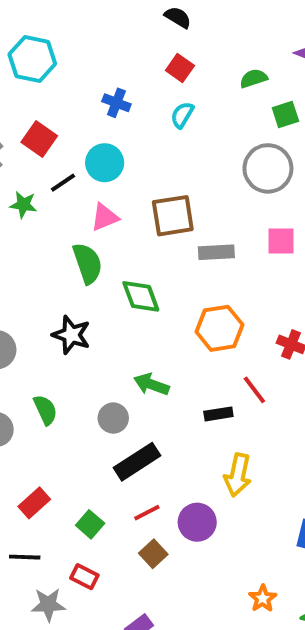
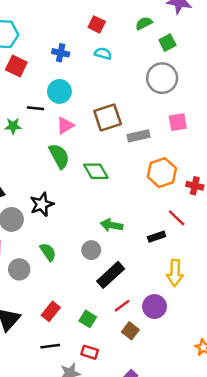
cyan semicircle: (182, 115) -> (103, 53), turned 84
red square: (39, 139) -> (16, 66), moved
black line: (63, 183) -> (36, 108), turned 49
orange hexagon: (220, 328) -> (162, 173), moved
black star: (71, 335) -> (42, 204), moved, turned -30

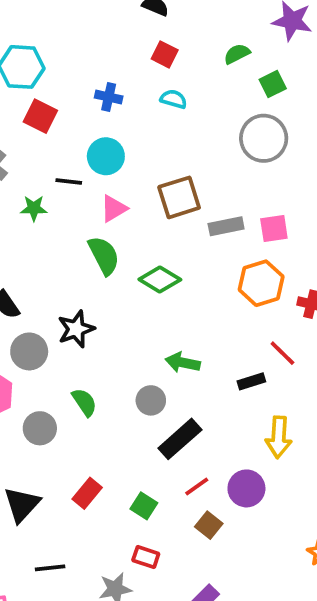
pink square: (178, 122) -> (274, 228), moved
green diamond: (96, 171) -> (160, 279), turned -30
black line: (50, 346) -> (50, 568), moved

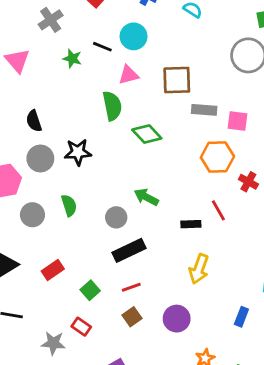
purple circle: (246, 488) -> (177, 319), moved

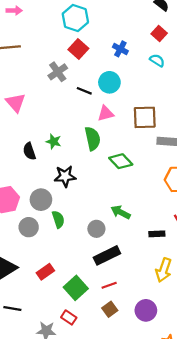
gray cross: (51, 20) -> (58, 72), moved
green star: (72, 59) -> (54, 142), moved
gray circle: (40, 158) -> (41, 200), moved
green square: (90, 290) -> (76, 288), size x1.5

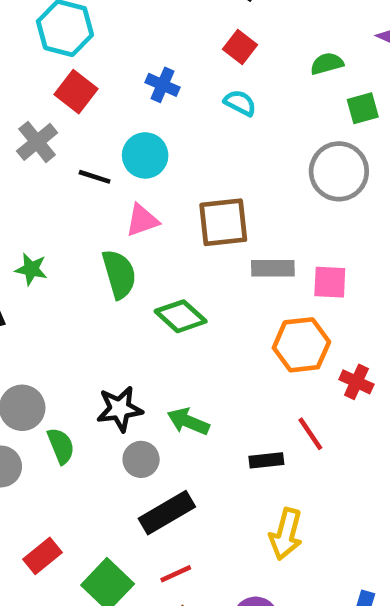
green star: (54, 142) -> (31, 269), moved
black star: (65, 176) -> (120, 409), moved

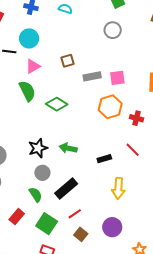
gray circle: (339, 171) -> (113, 30), size x0.7
brown square: (223, 222) -> (67, 61), size x0.6
red line: (310, 434) -> (133, 150), moved
green semicircle: (61, 446) -> (36, 195), moved
gray circle: (141, 459) -> (42, 173), moved

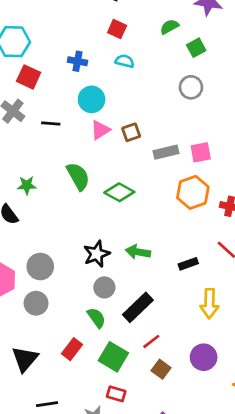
cyan circle: (29, 38) -> (92, 99), moved
pink triangle: (33, 66) -> (100, 130), moved

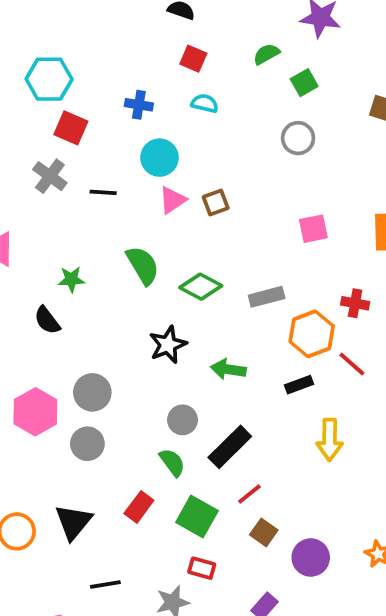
gray rectangle: (166, 152) -> (267, 297), moved
orange hexagon: (193, 192) -> (312, 334), moved
black star: (97, 254) -> (168, 345), moved
purple circle: (204, 357) -> (311, 558), moved

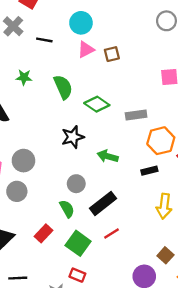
green star: (71, 279) -> (24, 77), moved
brown square: (264, 532) -> (165, 255), moved

